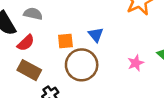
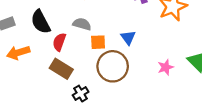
gray semicircle: (33, 14) -> (82, 24), moved
red semicircle: (26, 43) -> (59, 42), turned 150

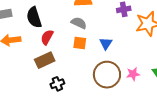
gray semicircle: (82, 24) -> (79, 23), moved
brown circle: (113, 66) -> (107, 75), moved
brown rectangle: (61, 69) -> (45, 60), turned -66

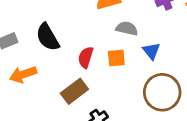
gray semicircle: (79, 23) -> (127, 28), moved
red semicircle: (47, 37) -> (86, 57), moved

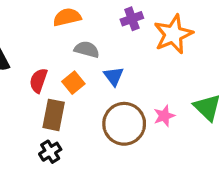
orange square: (116, 58) -> (73, 83), turned -36
brown rectangle: (74, 91) -> (54, 115), moved, turned -44

